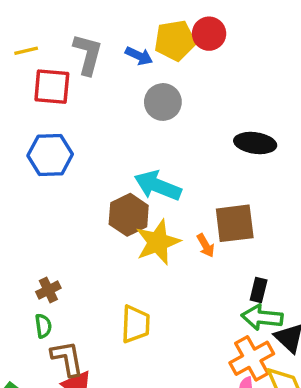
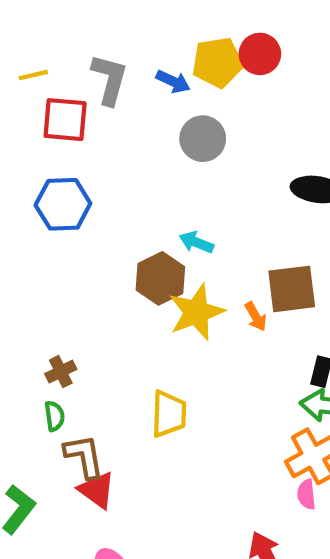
cyan arrow: (158, 186) -> (196, 242), size x0.6

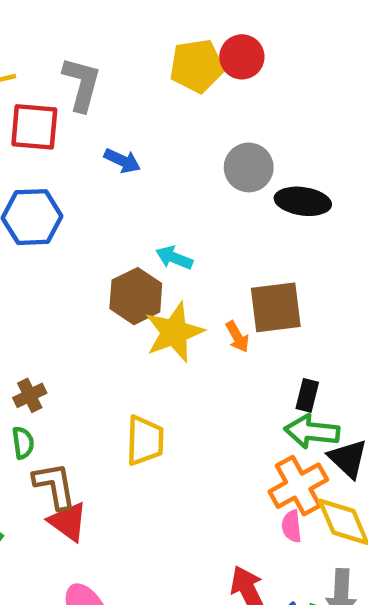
blue arrow: (173, 81) -> (122, 161), moved
gray circle: (203, 139) -> (249, 167), moved

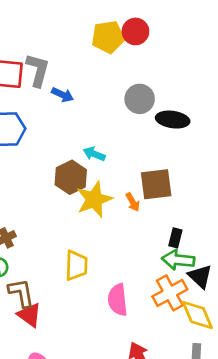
gray L-shape: (82, 84) -> (38, 70), moved
pink semicircle: (292, 526) -> (118, 300), moved, size x1.6

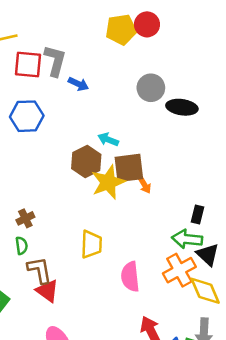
brown square: (156, 184) -> (129, 168), moved
black rectangle: (175, 238) -> (197, 215), moved

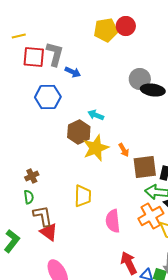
gray circle: (151, 88) -> (140, 79), moved
blue hexagon: (27, 116) -> (48, 97), moved
brown square: (129, 168) -> (145, 167), moved

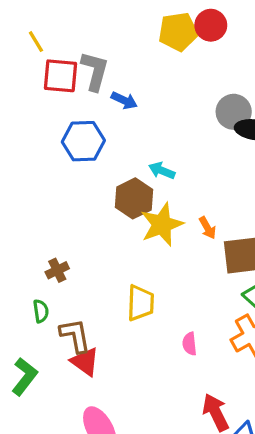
yellow line: (19, 36) -> (36, 42), turned 72
green semicircle: (29, 197) -> (41, 311), moved
pink semicircle: (113, 221) -> (190, 344), size x0.6

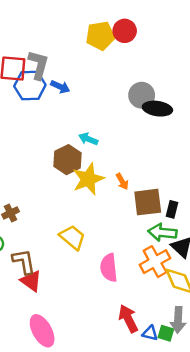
blue hexagon: (83, 141) -> (30, 86), moved
yellow trapezoid: (141, 303) -> (72, 237), turned -52
pink semicircle: (190, 344) -> (109, 268), size x1.6

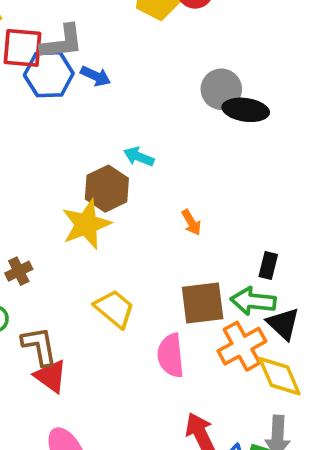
gray L-shape: (38, 65) -> (62, 42), turned 68
yellow star: (88, 179) -> (86, 224), moved
brown square: (148, 202) -> (203, 303), moved

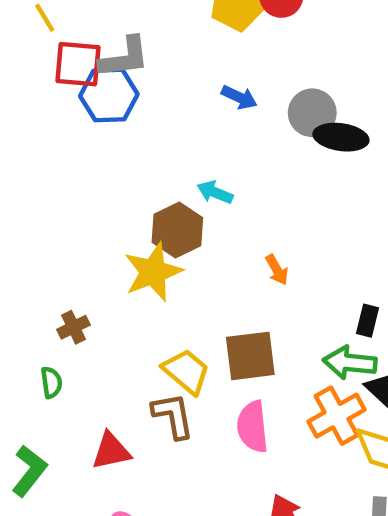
blue arrow: (96, 76) -> (239, 97), moved
brown square: (203, 303) -> (250, 356), moved
brown L-shape: (39, 346) -> (173, 416), moved
red triangle: (51, 376) -> (111, 451), turned -48

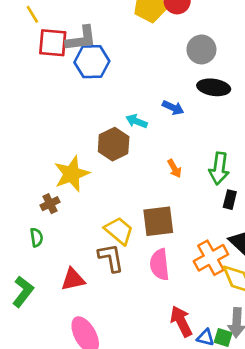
blue hexagon: (109, 95) -> (92, 62), moved
blue arrow: (239, 97) -> (173, 108), moved
gray circle: (312, 113) -> (201, 49), moved
yellow star: (153, 272) -> (72, 174), moved
green arrow: (350, 363) -> (219, 168), moved, turned -88

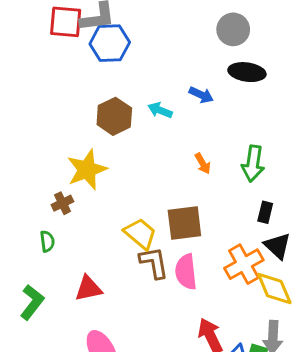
brown hexagon: (114, 144) -> (114, 116), moved
black rectangle: (230, 200) -> (265, 212), moved
brown L-shape: (111, 258) -> (154, 263), moved

